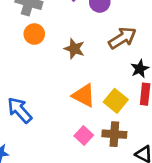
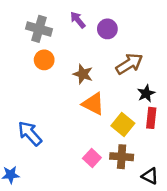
orange triangle: (84, 95) -> (93, 104), moved

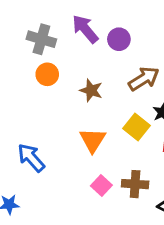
purple arrow: (78, 20) -> (85, 29), size x1.5
orange triangle: (93, 104) -> (93, 140), moved, turned 35
yellow square: (123, 124) -> (136, 127), moved

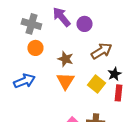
orange triangle: (93, 140) -> (65, 81), moved
blue arrow: (31, 158) -> (24, 81), moved, turned 110

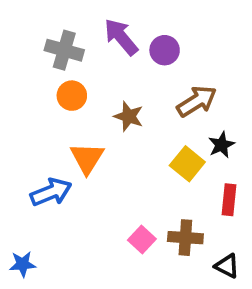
blue arrow: (24, 81) -> (51, 192), moved
orange triangle: (65, 81) -> (87, 158), moved
red rectangle: (119, 93) -> (229, 200), moved

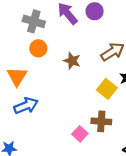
purple circle: (165, 50) -> (95, 11), moved
orange triangle: (87, 158) -> (17, 76), moved
brown cross: (185, 238) -> (101, 121), moved

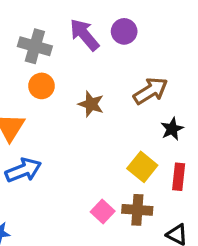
yellow square: (107, 89) -> (142, 167), moved
brown cross: (101, 121) -> (137, 210), moved

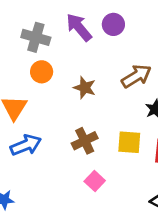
yellow square: (142, 167) -> (129, 142), turned -35
brown cross: (137, 210) -> (85, 141), moved, turned -30

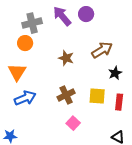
gray cross: (36, 37) -> (32, 23), turned -30
orange circle: (42, 72) -> (25, 43), moved

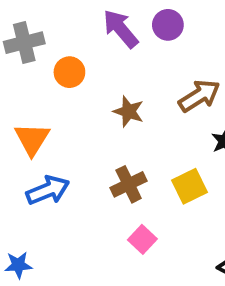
gray cross: (32, 23) -> (24, 43), moved
orange circle: (25, 43) -> (69, 72), moved
yellow square: (97, 96) -> (190, 186), turned -30

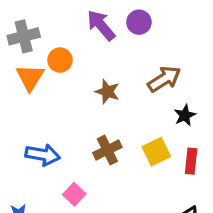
orange triangle: (32, 139) -> (30, 77), moved
blue arrow: (48, 190) -> (43, 155), turned 32
pink square: (142, 239) -> (74, 194), moved

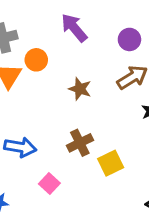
purple circle: (139, 22) -> (129, 39), moved
yellow square: (156, 152) -> (111, 163), moved

